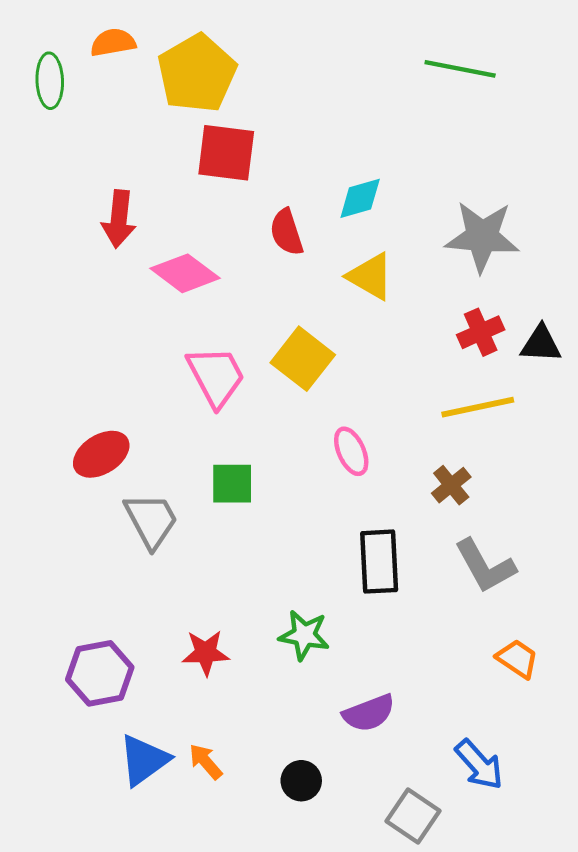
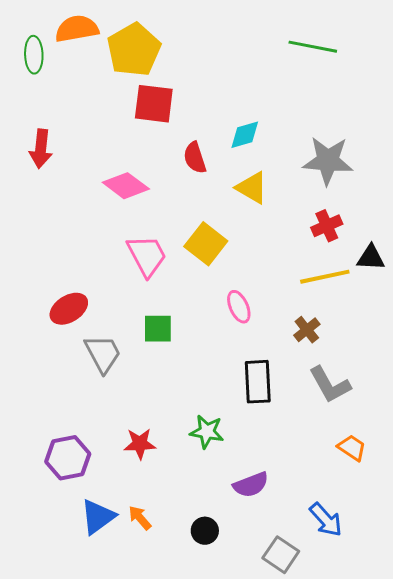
orange semicircle: (113, 42) -> (77, 29), size x1.4
red arrow: (119, 219) -> (41, 149), moved
black triangle: (541, 344) -> (371, 258), moved

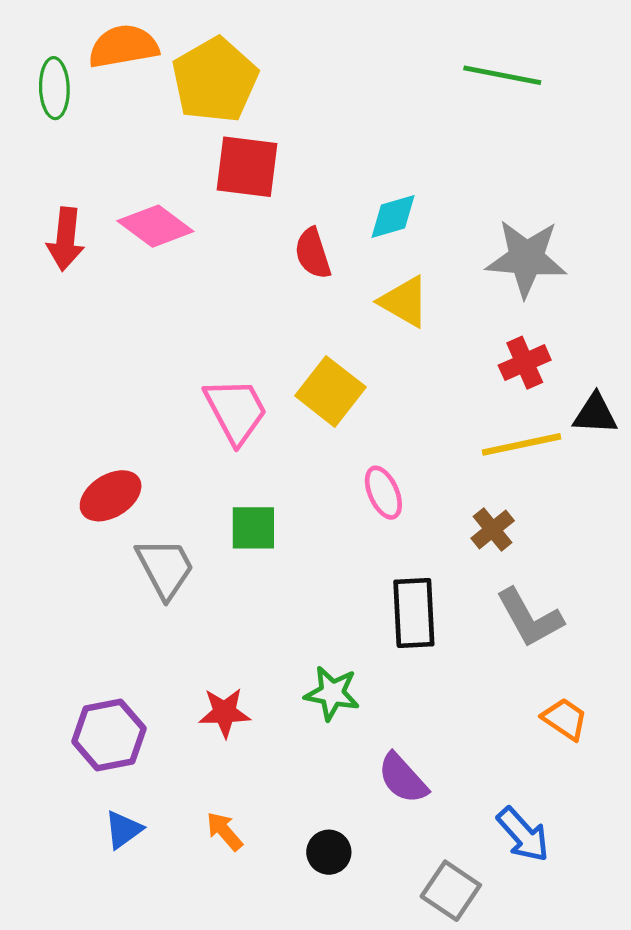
pink diamond: (126, 186) -> (155, 226), moved
purple semicircle: (251, 485) -> (403, 778), turned 69
blue triangle: (98, 517) -> (123, 830), moved, size x0.7

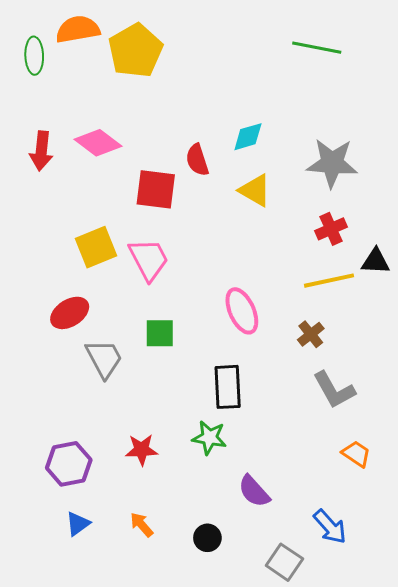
red square: (247, 167) -> (156, 189), moved
yellow square: (330, 391) -> (96, 247), moved, turned 30
pink ellipse: (383, 493) -> (242, 311), size x1.4
black rectangle: (414, 613) -> (228, 387), moved

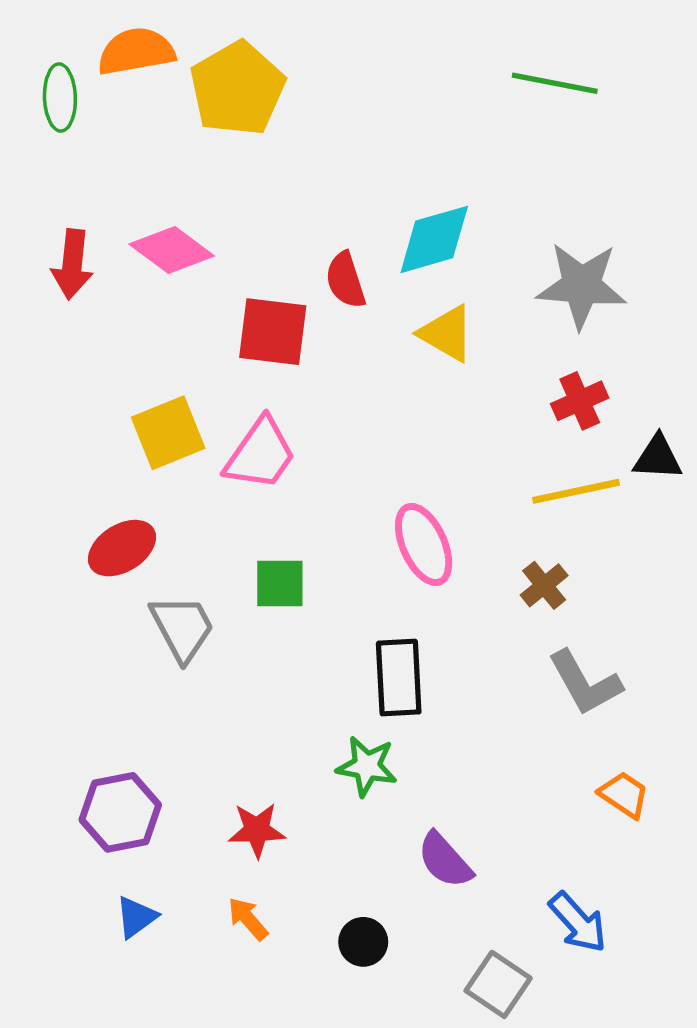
cyan diamond: (248, 137) -> (434, 239), size x1.4
pink trapezoid: (149, 259) -> (260, 454), turned 63
red star: (142, 450) -> (257, 830), moved

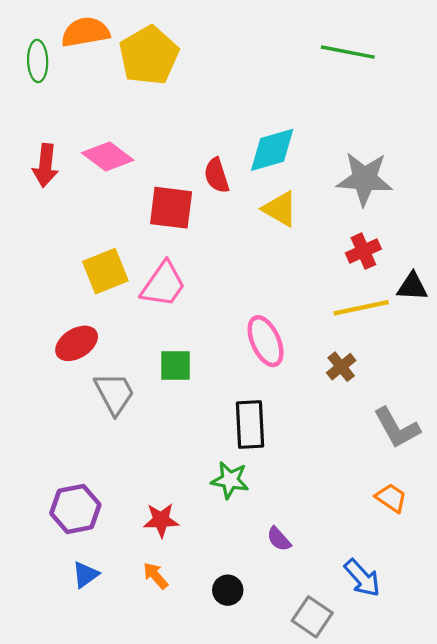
gray L-shape: (585, 683) -> (397, 428), moved
purple semicircle: (445, 860) -> (279, 539), size x0.7

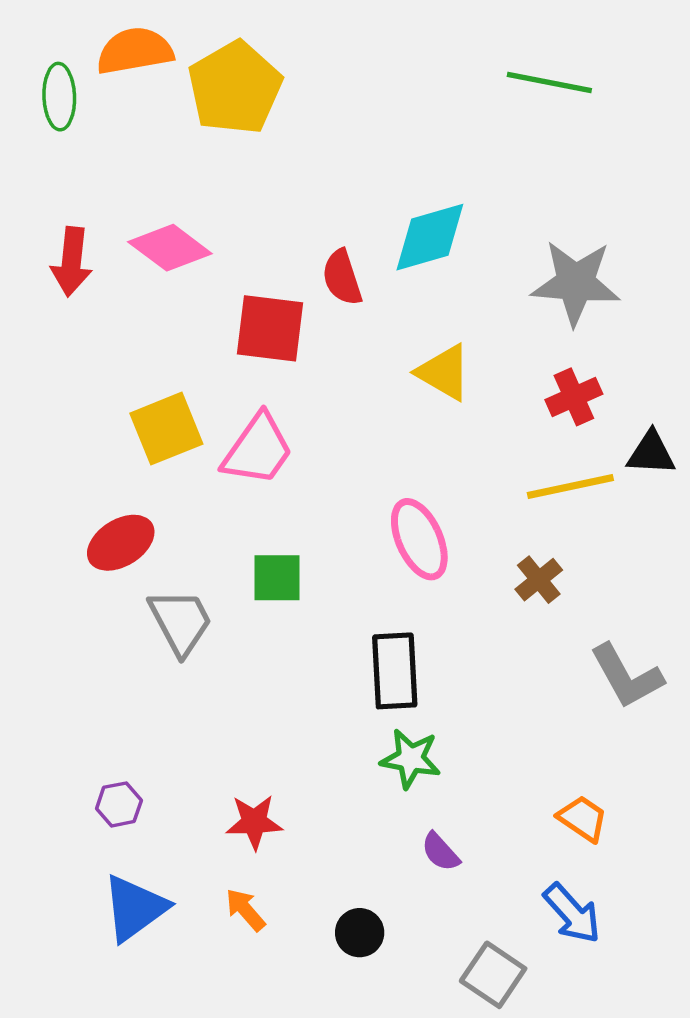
yellow triangle: (280, 209) -> (444, 372), moved
green star: (230, 480) -> (411, 759), moved
orange trapezoid: (391, 498) -> (583, 818), moved
purple hexagon: (75, 509) -> (119, 804), size x0.6
blue triangle: (85, 575) -> (135, 908), size x1.6

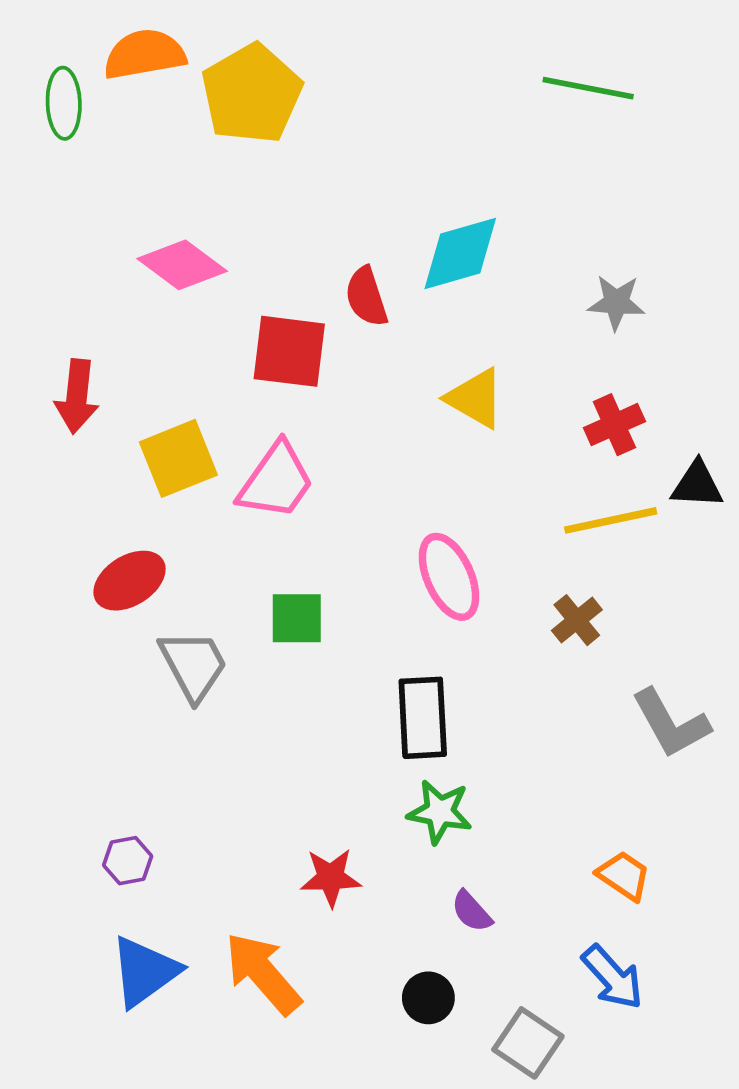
red arrow: (72, 262) -> (77, 396), moved
gray star: (576, 283) -> (616, 302), size x0.6
red star: (254, 822) -> (331, 878), moved
orange arrow: (245, 910) -> (263, 973), size x1.8
black circle: (360, 933) -> (428, 998), moved

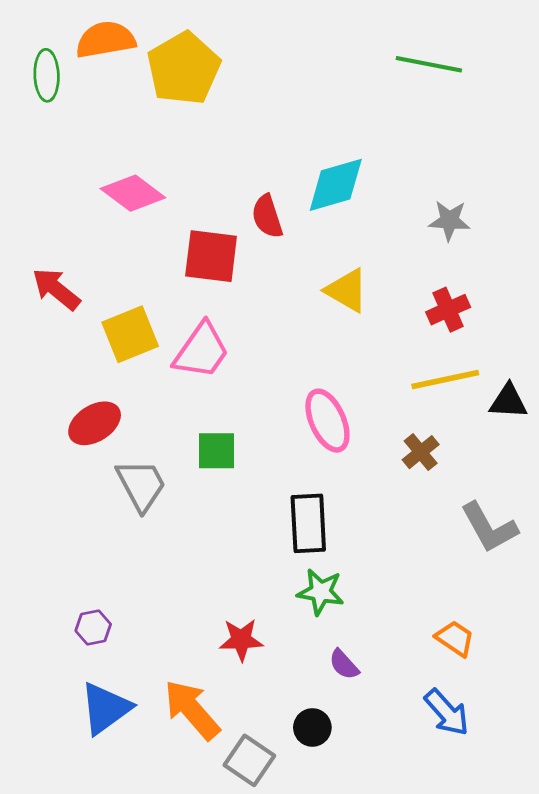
red arrow: (77, 396) -> (56, 289), turned 123
black triangle: (697, 485) -> (508, 401), moved
gray square: (528, 1043) -> (249, 760), moved

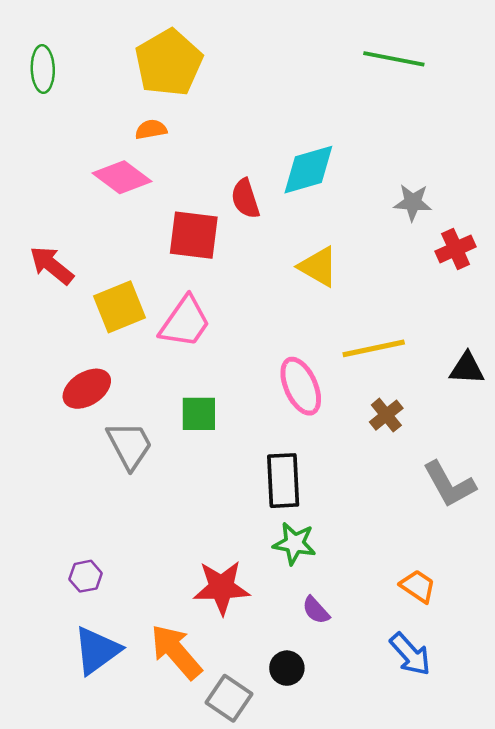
orange semicircle: (106, 40) -> (151, 129), moved, size x0.6
red cross: (448, 310) -> (456, 249), moved
yellow line: (445, 379) -> (374, 348), moved
red star: (241, 640) -> (221, 588), size x1.4

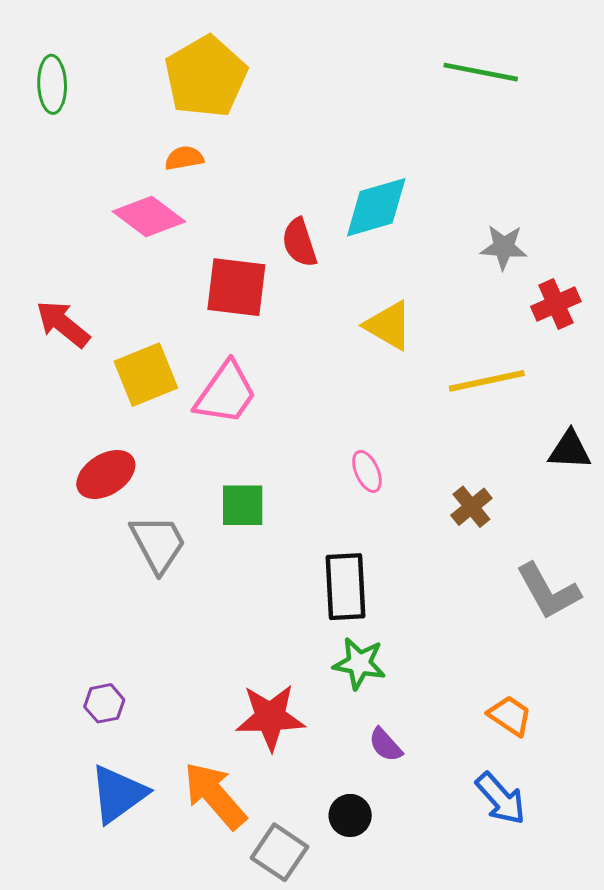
yellow line: (374, 348) -> (487, 381), moved
pink ellipse: (301, 386) -> (367, 471), size x0.6

